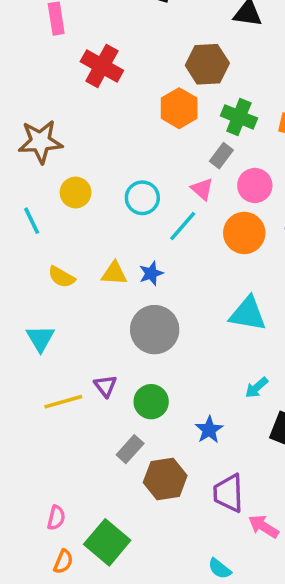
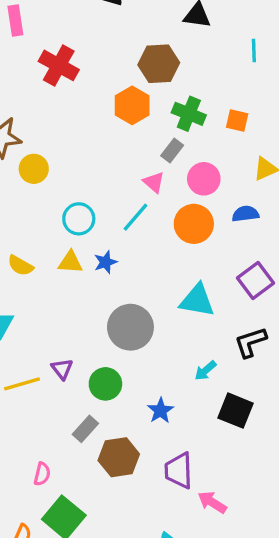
yellow circle: (76, 193) -> (34, 169), moved
cyan circle: (142, 198) -> (79, 219), moved
gray circle: (155, 330) -> (130, 327), moved
pink semicircle: (56, 518) -> (42, 474), moved

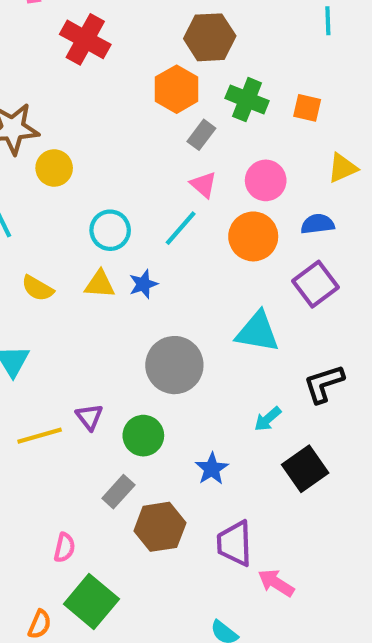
gray rectangle: (172, 150) -> (201, 135), moved
purple square: (255, 281) -> (315, 284), moved
black square: (235, 411) -> (305, 469), turned 33

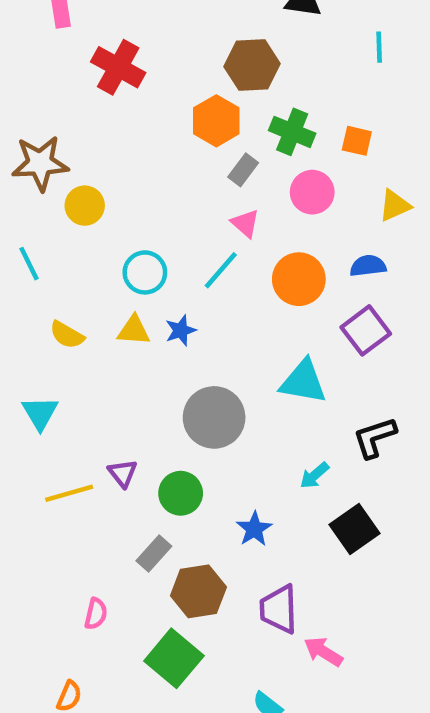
pink circle: (266, 180) -> (312, 192), moved
green square: (91, 601) -> (174, 658), moved

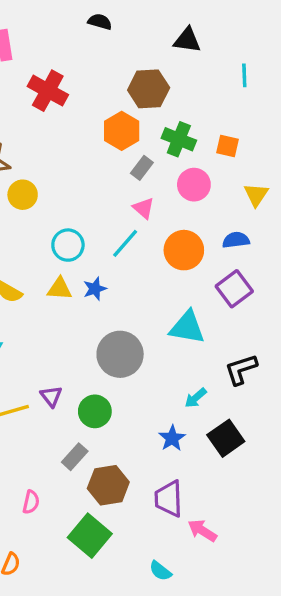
yellow triangle: (395, 206) -> (256, 195), turned -32
blue star: (254, 529) -> (172, 438), moved

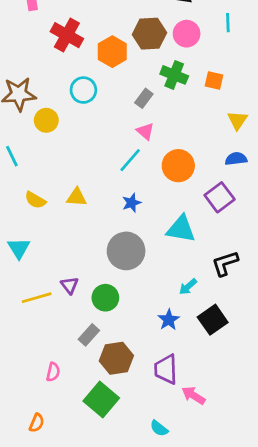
orange hexagon: (122, 131) -> (112, 52), moved
pink circle: (194, 185) -> (187, 34), moved
blue semicircle: (236, 240) -> (236, 159), moved
cyan circle: (68, 245) -> (83, 90), moved
blue star: (95, 289) -> (132, 203), moved

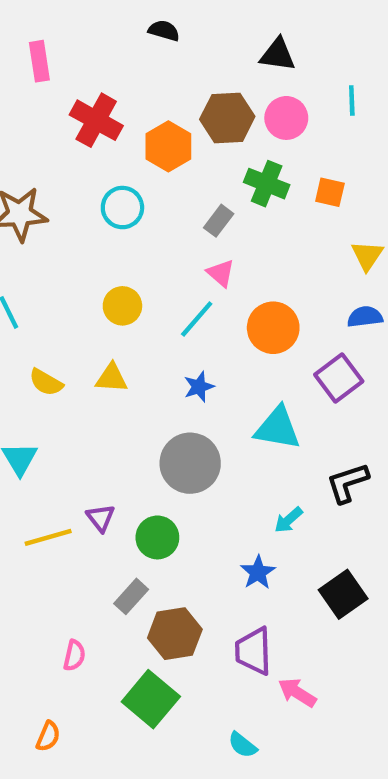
yellow circle: (46, 120) -> (122, 306), moved
black square: (213, 320) -> (343, 594), moved

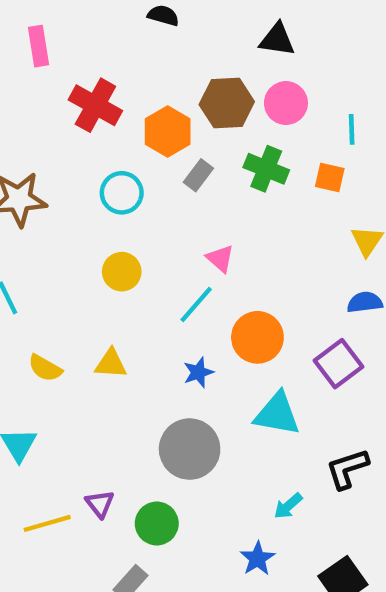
cyan line: (352, 100) -> (352, 129), moved
gray rectangle: (219, 221) -> (198, 175), moved
yellow circle: (122, 306) -> (122, 272), moved
orange circle: (273, 328) -> (257, 337), moved

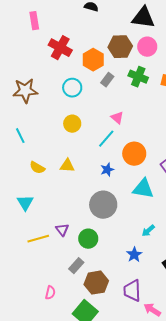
black triangle: (277, 40) -> (143, 18), size x1.4

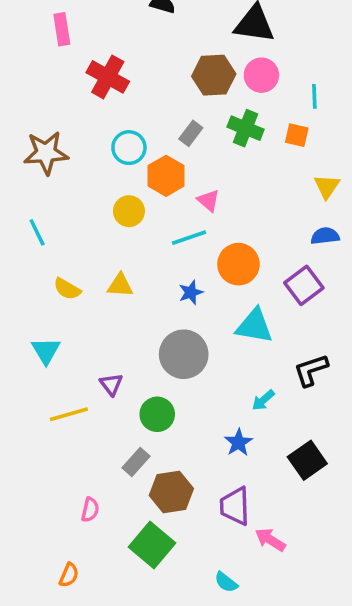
orange hexagon: (93, 60) -> (166, 176), moved
cyan line: (106, 139) -> (189, 238), turned 30
purple triangle: (62, 230) -> (111, 384), moved

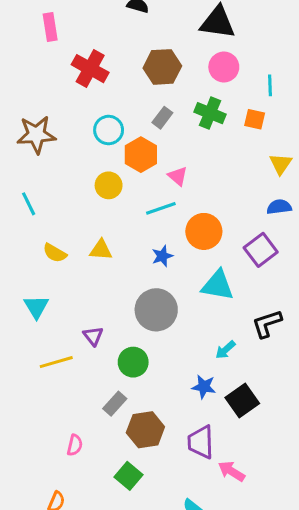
brown hexagon: (214, 75) -> (162, 67), moved
blue star: (238, 443) -> (204, 387), turned -30
black square: (307, 460) -> (242, 401), moved
green square: (152, 545) -> (129, 476), size x0.7

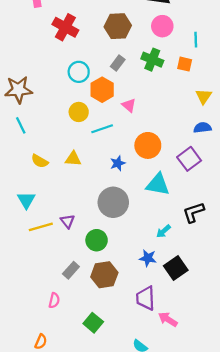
brown star: (36, 135) -> (19, 90), moved
cyan line: (161, 208) -> (102, 129), moved
yellow line: (56, 362) -> (41, 227), moved
gray rectangle: (115, 404) -> (71, 270), moved
brown hexagon: (145, 430) -> (104, 275), moved

